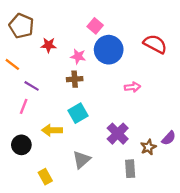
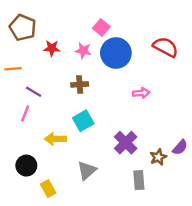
pink star: (78, 56) -> (83, 51), moved
orange line: (12, 64) -> (13, 69), turned -42
black circle: (21, 145) -> (26, 166), moved

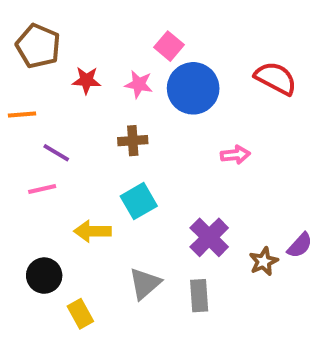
pink line: (25, 114) -> (42, 189), turned 56
gray rectangle: (139, 180) -> (199, 296), moved

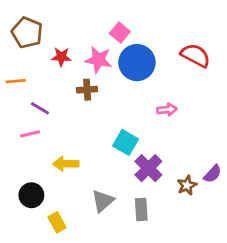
pink star: (139, 84) -> (98, 60), size x1.4
brown cross: (133, 141) -> (87, 90), moved
cyan square: (139, 201) -> (126, 142), moved, turned -30

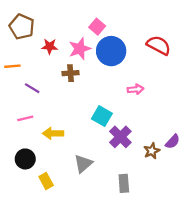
pink star: (98, 60) -> (80, 49), turned -30
pink line: (30, 134) -> (25, 118), moved
gray rectangle: (141, 210) -> (124, 183), moved

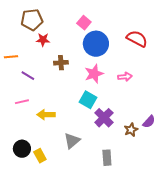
brown pentagon: (22, 27) -> (32, 20), moved, turned -30
pink star: (80, 49) -> (94, 74), moved
pink arrow: (135, 89) -> (125, 77), moved
black circle: (25, 159) -> (22, 149), moved

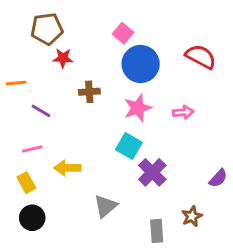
brown star: (131, 130) -> (192, 216), moved
yellow rectangle: (40, 156) -> (26, 183), moved

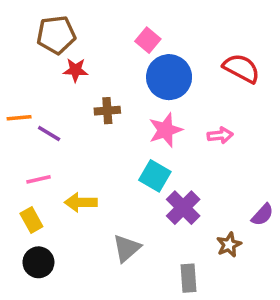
orange line: (16, 83) -> (19, 118), moved
brown star: (192, 216) -> (229, 245), moved

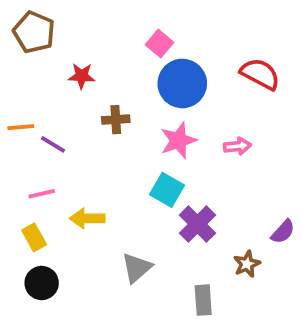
brown pentagon: (56, 35) -> (34, 32), moved, turned 30

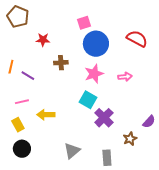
pink square: (159, 44) -> (84, 23), turned 32
orange line: (21, 127) -> (11, 67), turned -72
gray triangle: (137, 268) -> (72, 151), moved

